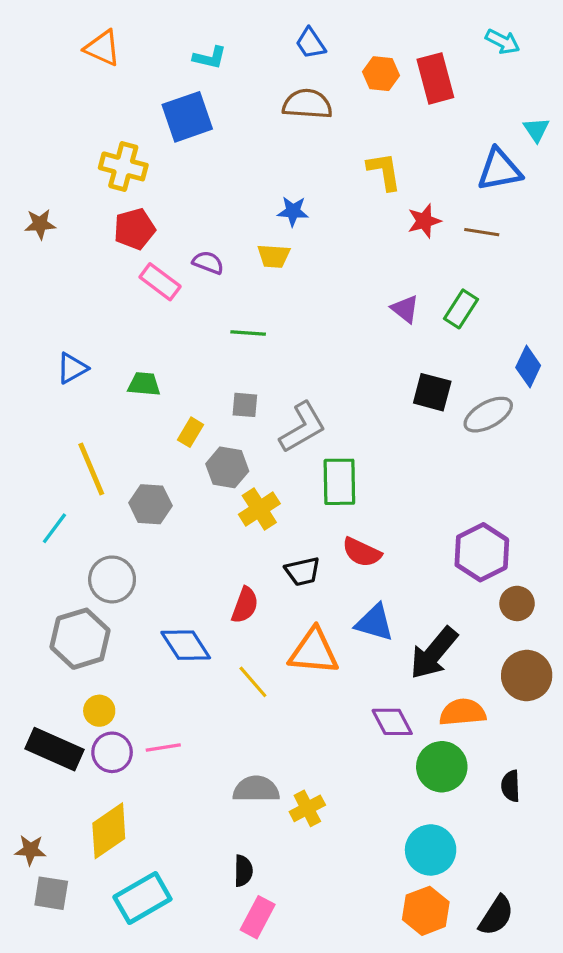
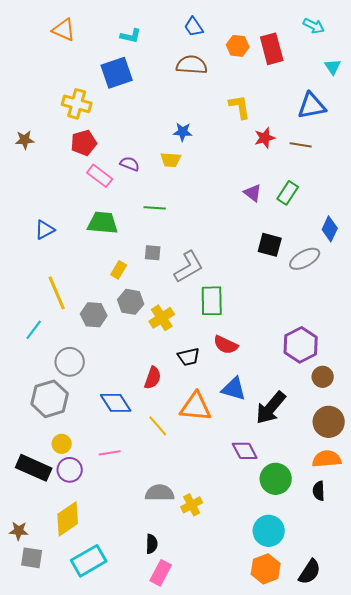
cyan triangle: (536, 130) -> (333, 67), moved
green trapezoid: (144, 384) -> (103, 223), moved, size x1.5
gray hexagon: (227, 467) -> (131, 302), moved
orange semicircle: (463, 712) -> (327, 459), moved
pink line: (163, 748) -> (110, 453), moved

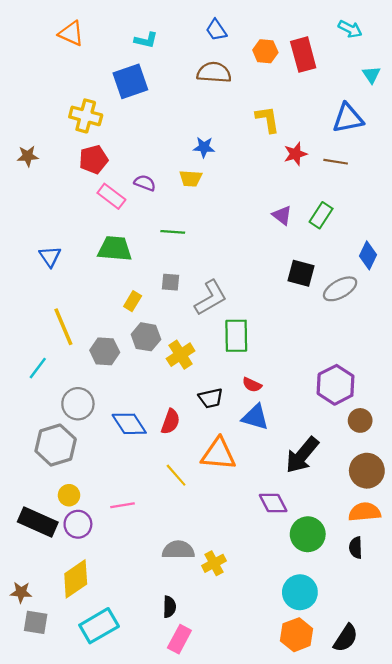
blue triangle: (45, 230) -> (50, 257), turned -35
red semicircle: (226, 345) -> (252, 385), size x0.7
blue triangle: (234, 389) -> (255, 417), moved
blue diamond: (116, 403) -> (129, 424), moved

